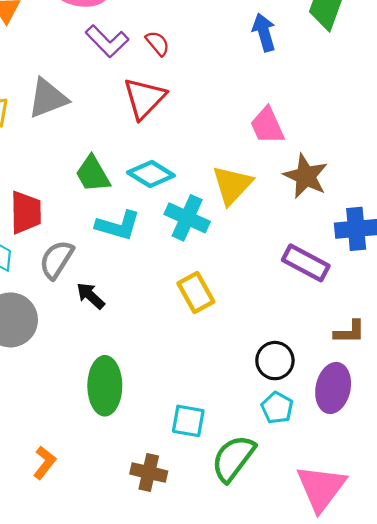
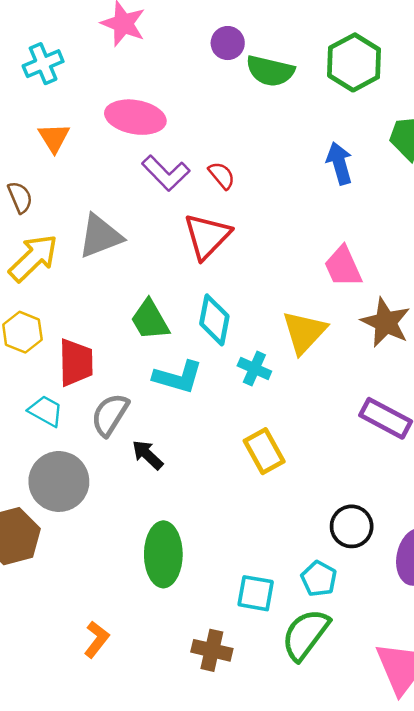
cyan diamond: (151, 174) -> (214, 320), turned 69
cyan cross: (187, 218) -> (254, 369), size x0.7
cyan pentagon: (277, 408) -> (319, 579), moved

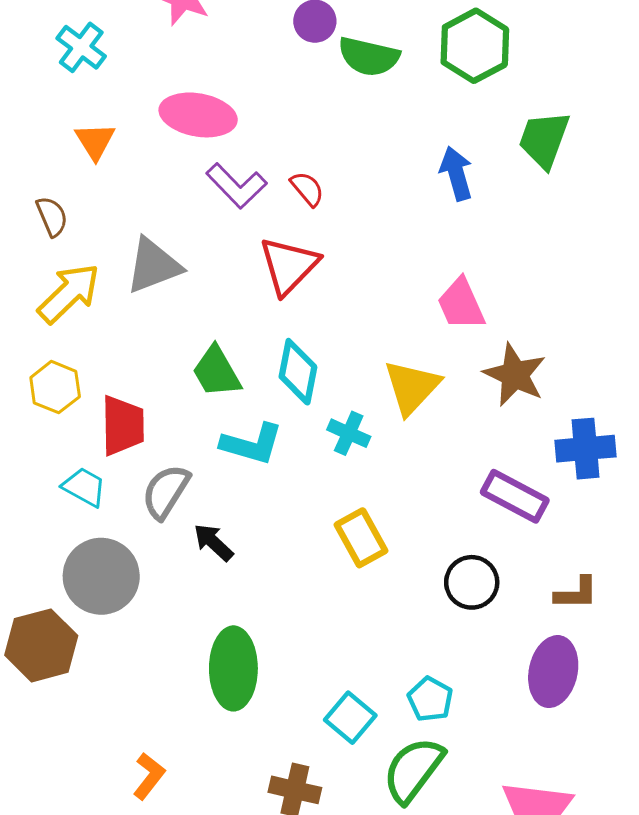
cyan cross: (43, 64) -> (81, 47), turned -30
black circle: (352, 526) -> (472, 582), moved
cyan square: (256, 593) -> (350, 718), turned 30

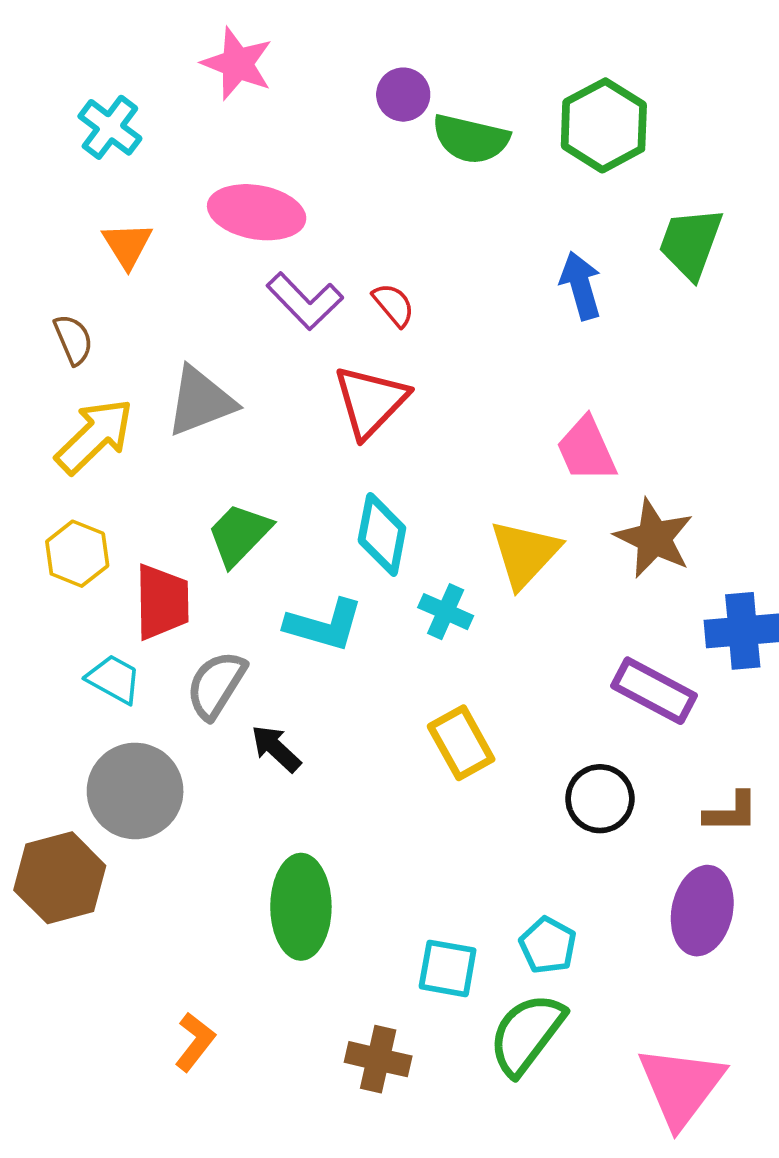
green trapezoid: (216, 372) -> (239, 534), moved, turned 74
cyan square: (350, 718) -> (448, 968), turned -30

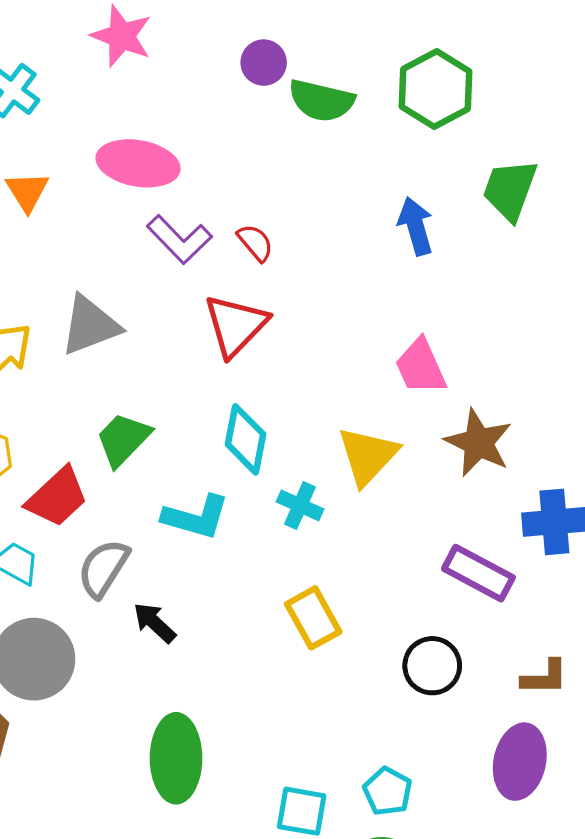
red trapezoid: (162, 602) -> (57, 497), turned 48

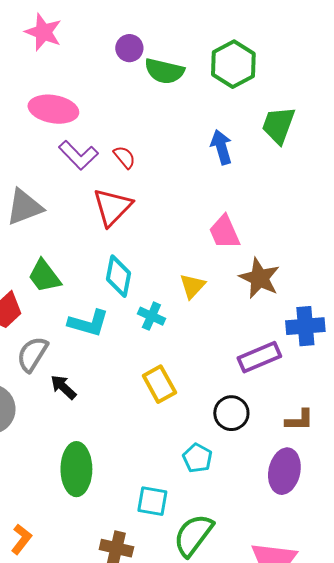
green trapezoid: (123, 439) -> (44, 276), turned -81
yellow triangle: (368, 456) -> (192, 286), size x0.7
purple rectangle: (478, 573) -> (259, 357), turned -51
cyan pentagon: (388, 791) -> (197, 458), moved

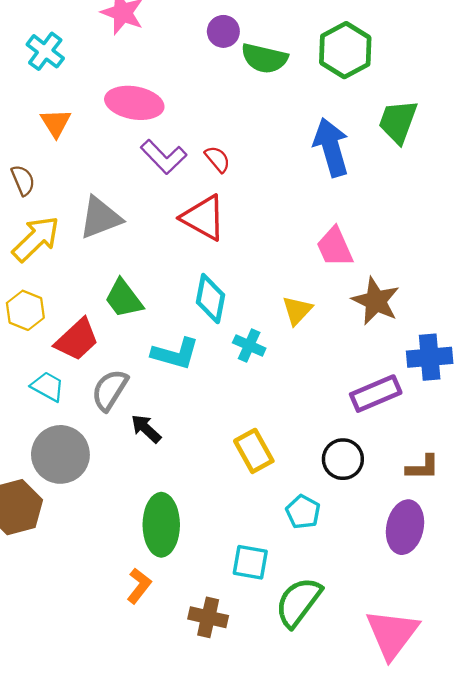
blue arrow: (221, 147) -> (331, 147), size x1.4
red triangle: (112, 207) -> (203, 218), turned -45
yellow rectangle: (159, 384) -> (254, 451), moved
orange L-shape: (21, 539) -> (139, 586), moved

